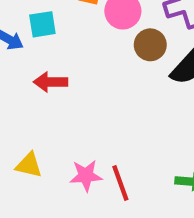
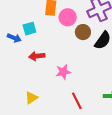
yellow triangle: (29, 165) -> (31, 98), turned -40
pink star: (86, 176) -> (63, 72), moved

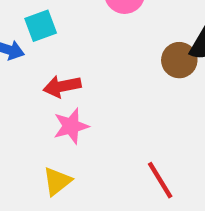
brown circle: (83, 32) -> (179, 60), moved
pink star: (63, 72) -> (71, 126), moved

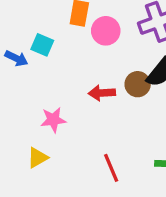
cyan square: (41, 26) -> (42, 45), turned 35
red arrow: (62, 86) -> (102, 93), moved

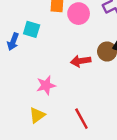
blue arrow: (16, 58) -> (13, 42), turned 91
red line: (111, 168) -> (81, 119), moved

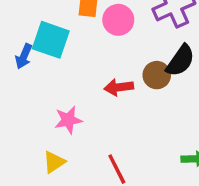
cyan square: (32, 29) -> (51, 40), size x1.5

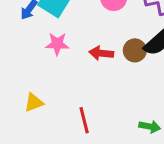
pink star: (68, 120) -> (57, 44), moved

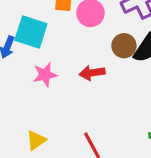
brown circle: (135, 50) -> (124, 46), moved

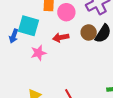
red arrow: (92, 73) -> (61, 37), moved

